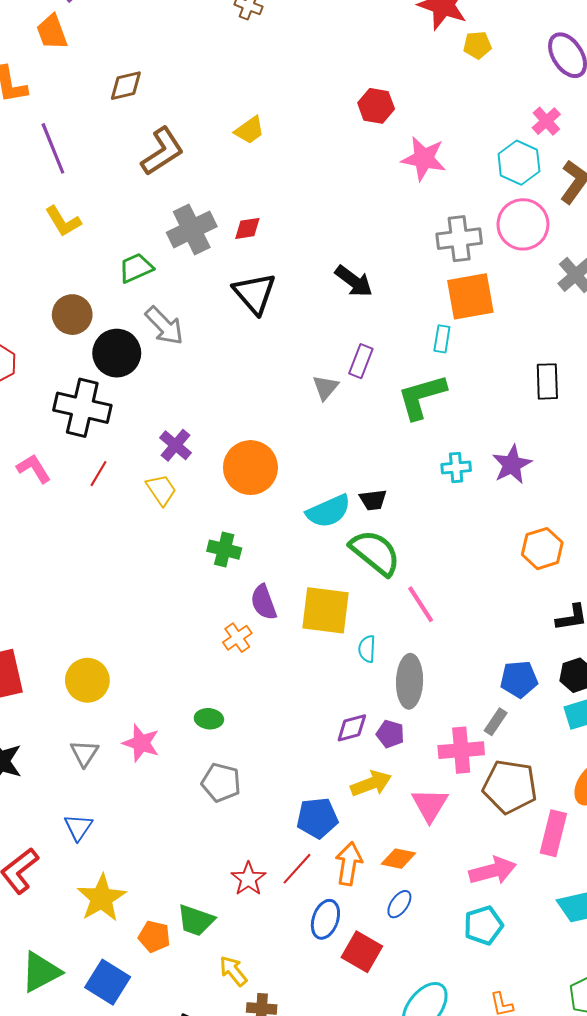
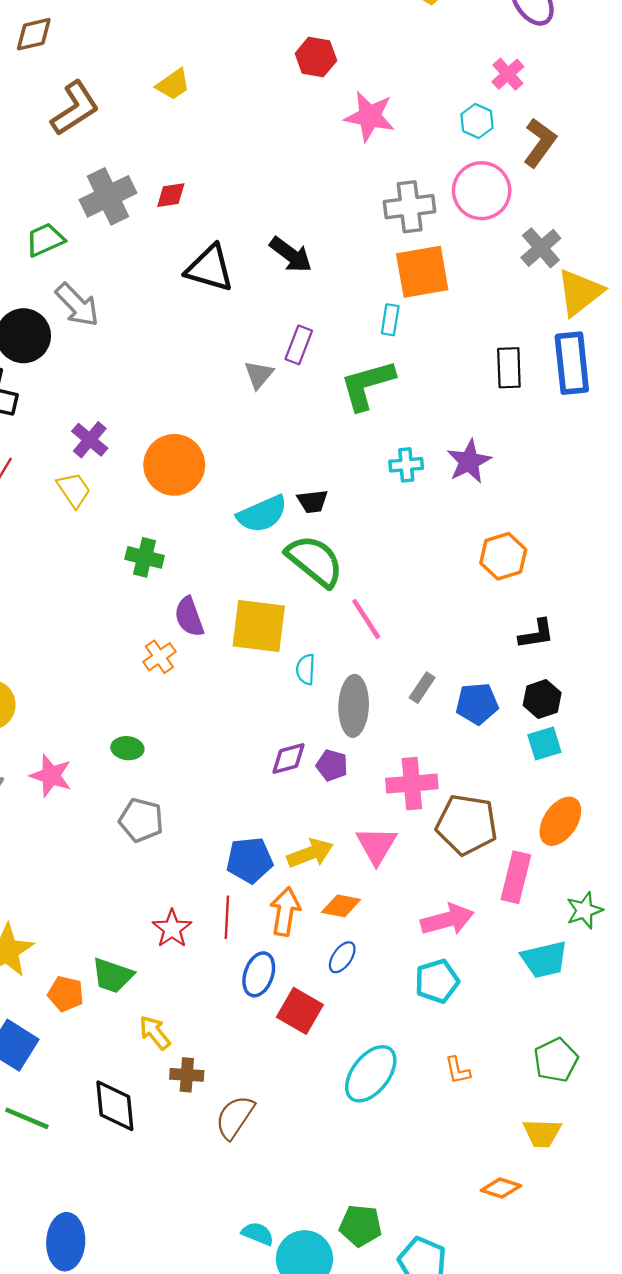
cyan hexagon: (519, 163) -> (477, 121), size x0.7
black triangle: (255, 293) -> (210, 268), moved, turned -33
gray rectangle: (496, 722) -> (422, 688), moved
yellow arrow: (371, 784) -> (310, 853), moved
red line: (297, 869) -> (227, 917), turned -39

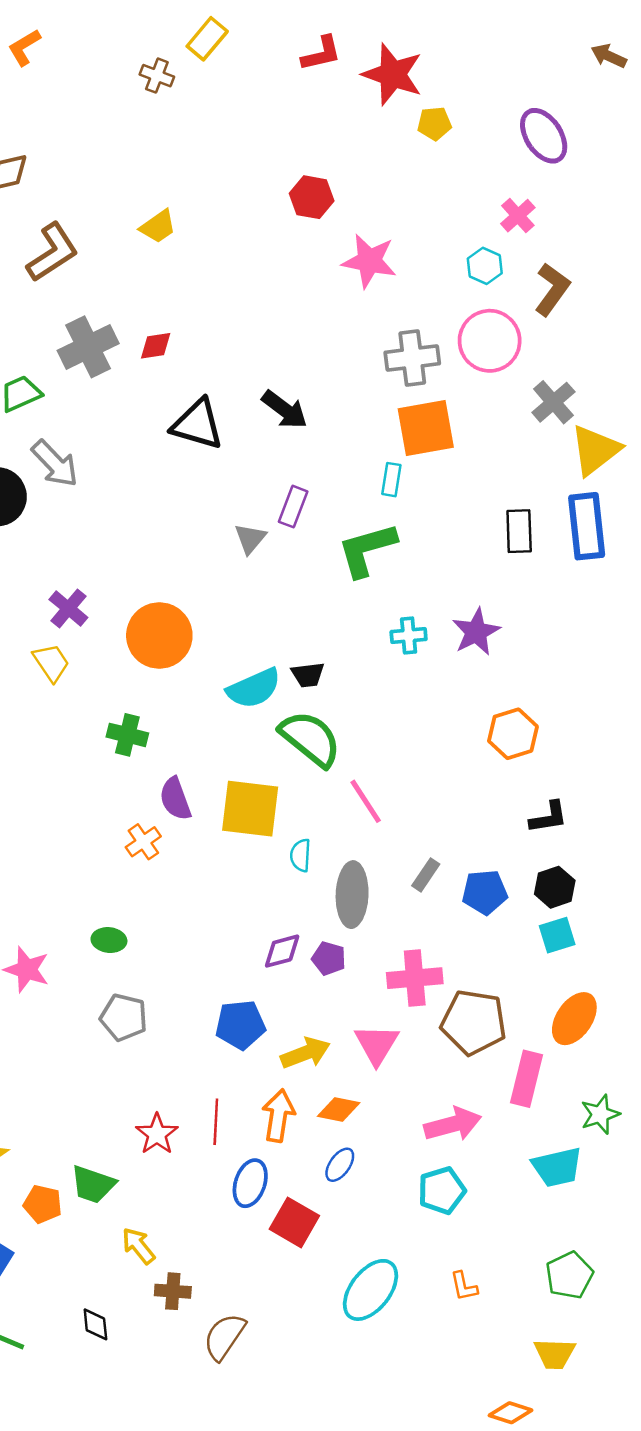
blue pentagon: (250, 860) -> (240, 1025), moved
black diamond: (115, 1106) -> (95, 1324), size x0.6

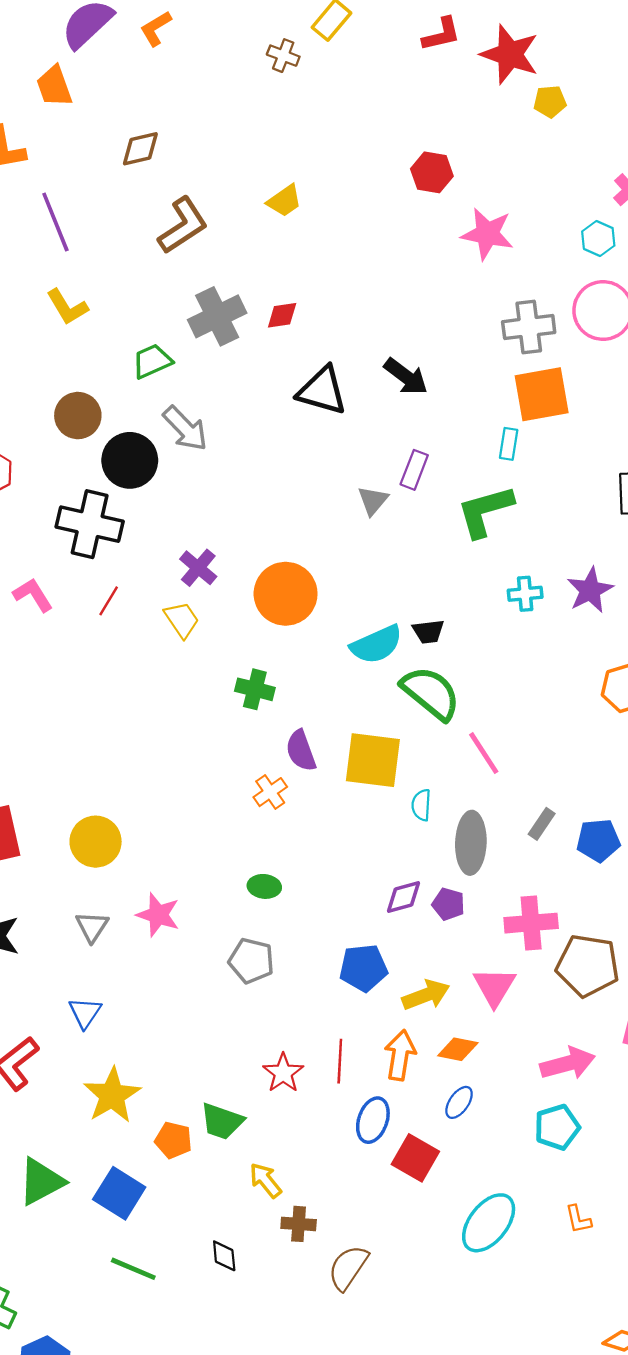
green ellipse: (109, 940) -> (264, 886), moved

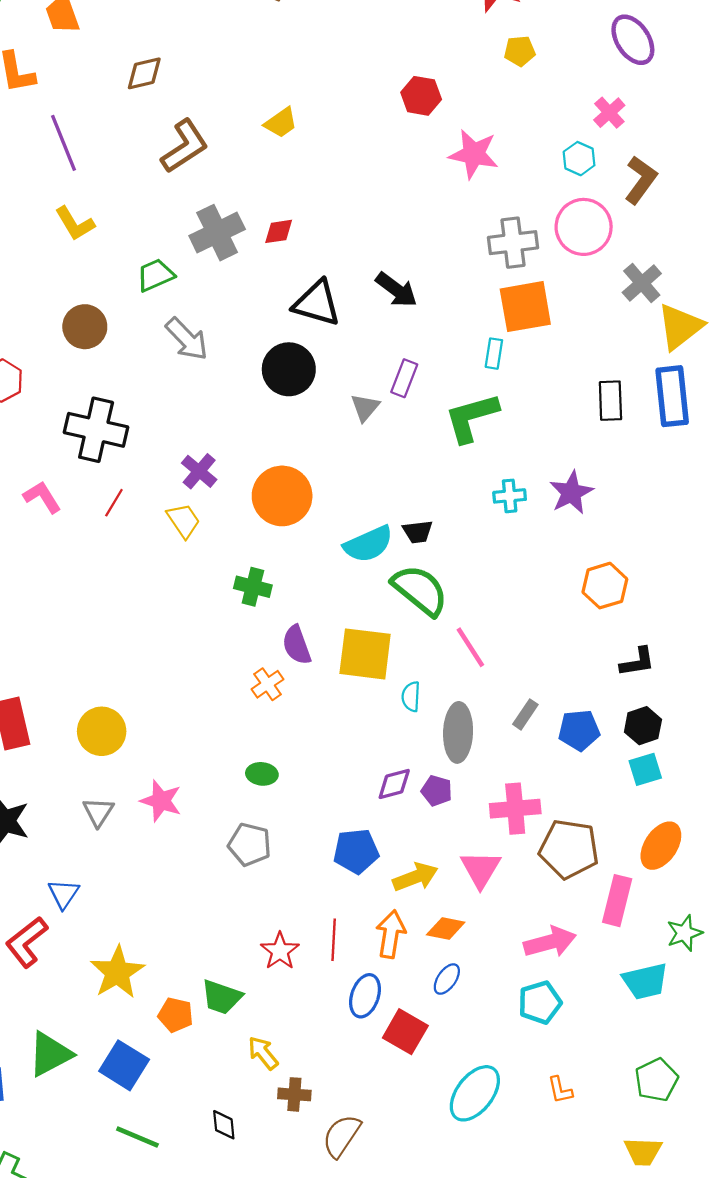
yellow pentagon: (550, 102) -> (520, 51), moved
black circle: (130, 460) -> (289, 369), moved
blue triangle: (85, 1013) -> (64, 894), moved

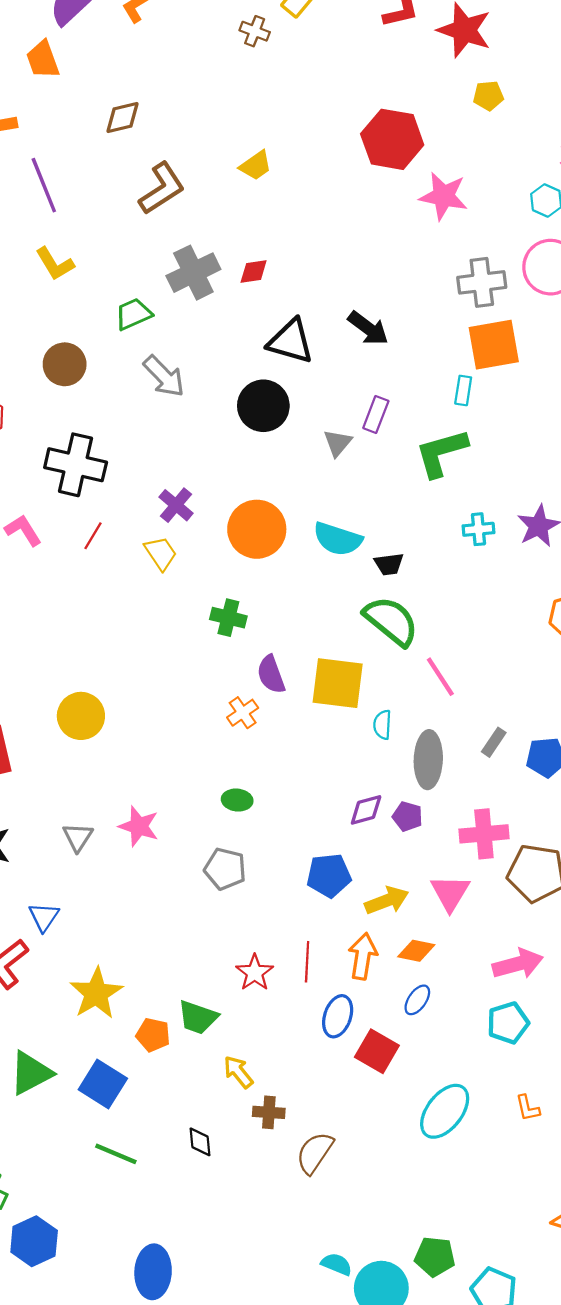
red hexagon: (421, 96) -> (392, 139), size x1.6
cyan semicircle: (368, 544) -> (338, 539), moved, turned 42
yellow circle: (102, 731) -> (81, 716), moved

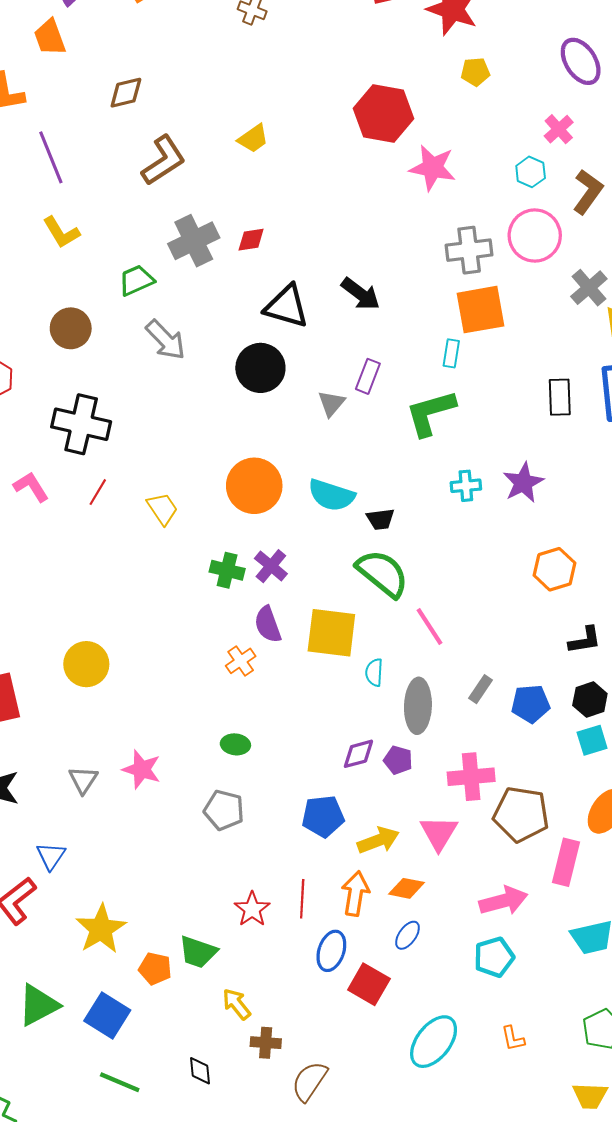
purple cross: (176, 505) -> (271, 566), moved

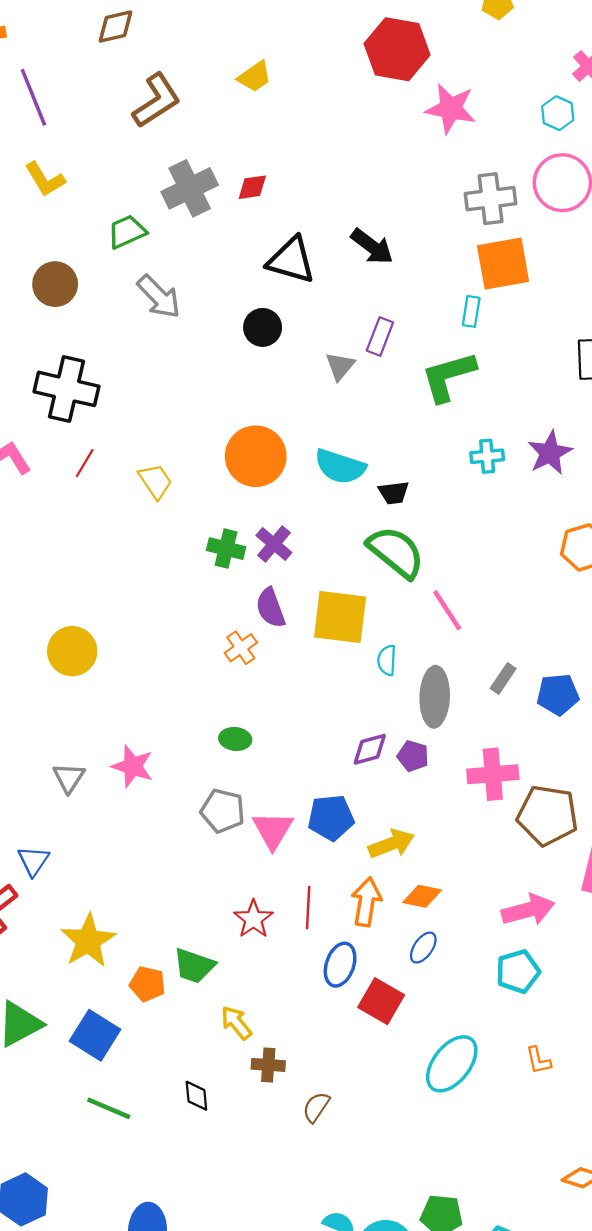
black circle: (260, 368) -> (263, 327), size x0.7
pink triangle: (439, 833) -> (273, 830), moved
brown semicircle: (309, 1081) -> (316, 1107), size x0.7

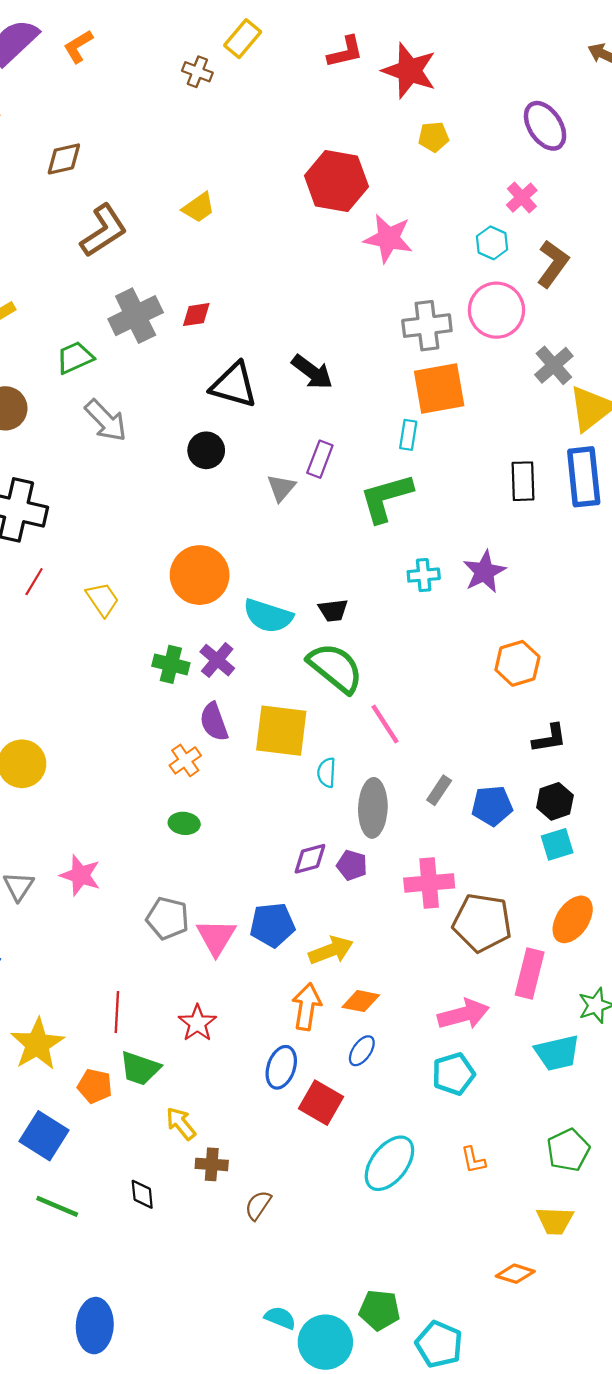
cyan semicircle: (340, 467) -> (268, 616), moved
green ellipse: (235, 739) -> (184, 823), moved
red line: (308, 908) -> (117, 1012), moved

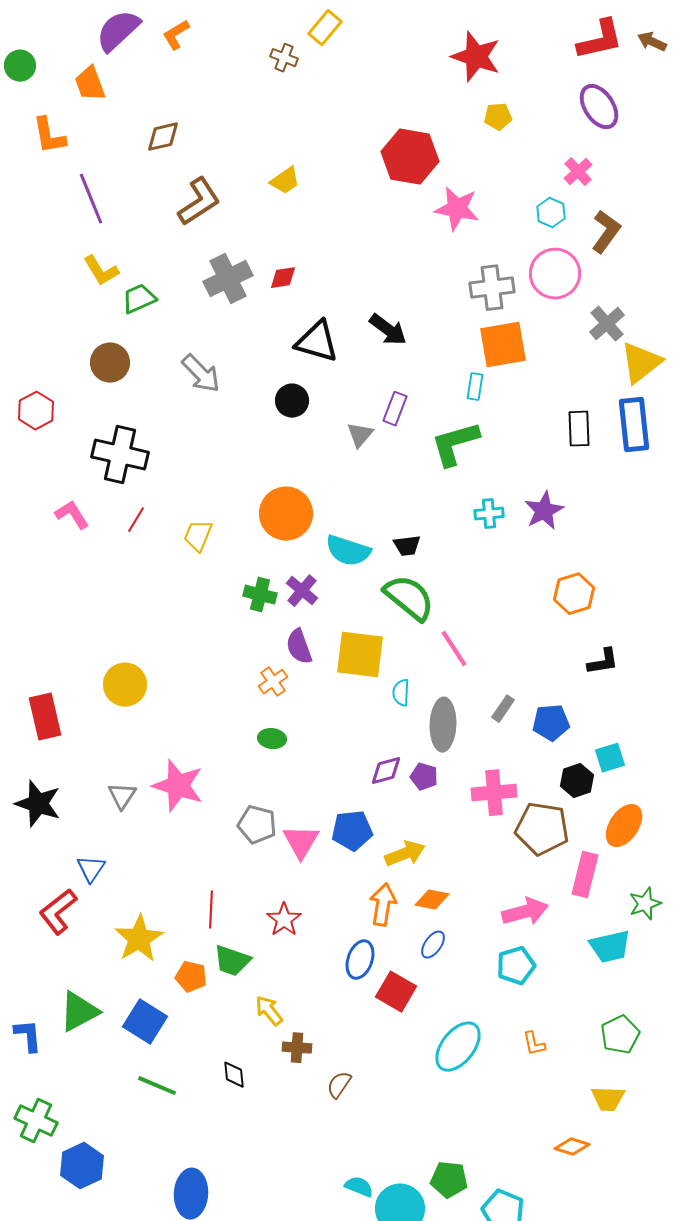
red L-shape: (345, 52) -> (600, 40), moved, size x1.4
green trapezoid: (75, 358) -> (139, 299), moved
yellow trapezoid: (102, 599) -> (198, 536), turned -124
black hexagon: (555, 801) -> (577, 781), moved
pink star: (80, 875) -> (178, 786), size x1.4

